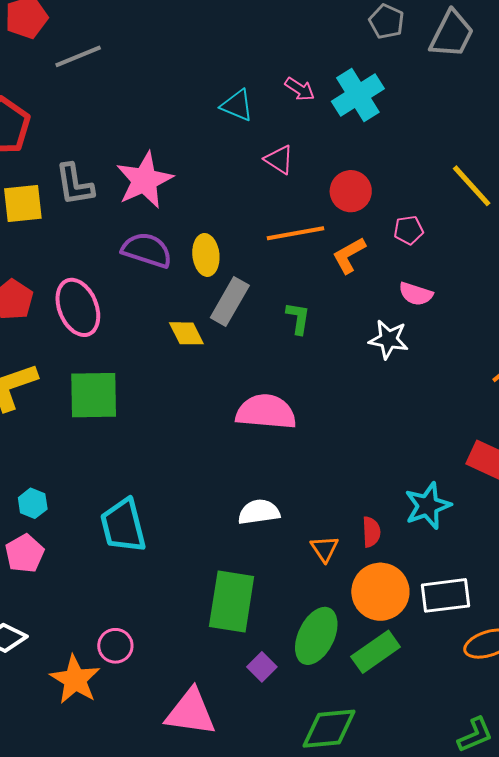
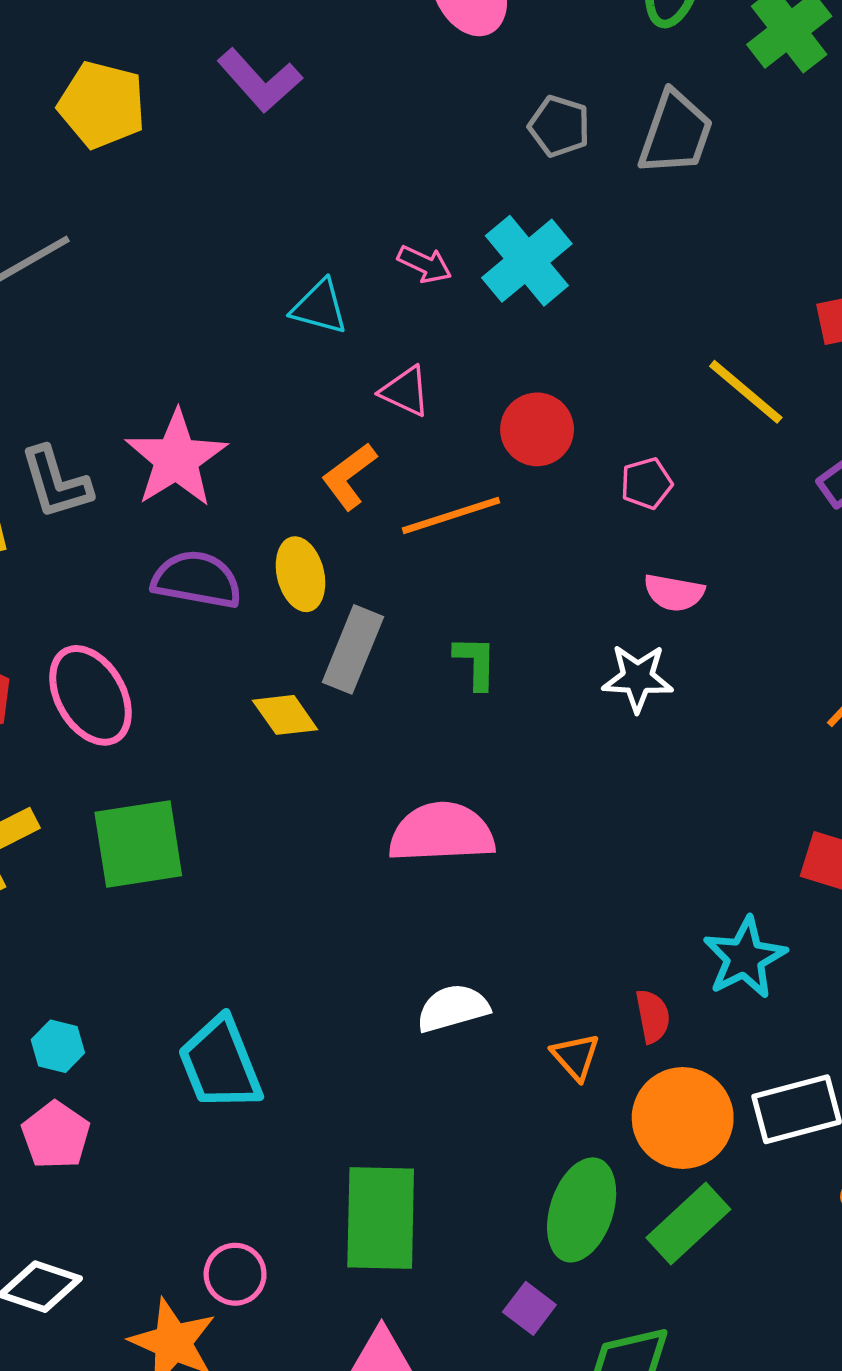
orange L-shape: (349, 255) -> (349, 476), moved
green rectangle: (232, 602) -> (381, 1218), moved
purple square: (262, 667) -> (529, 1308), moved

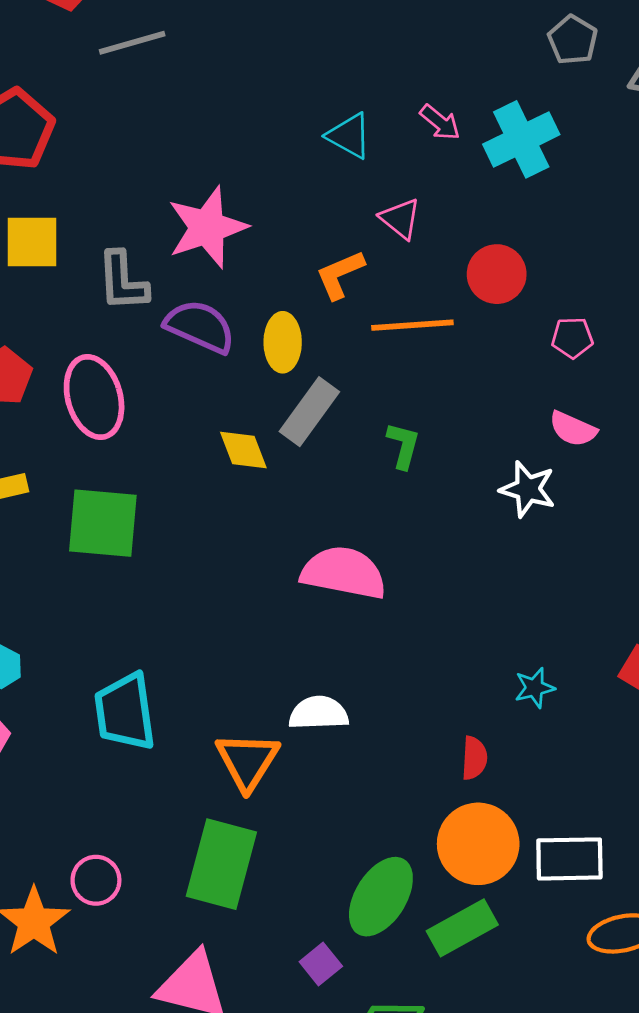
gray L-shape: (56, 483) -> (123, 281), moved
cyan star: (745, 958) -> (535, 688), moved, size x0.6
orange triangle: (576, 1057) -> (247, 761), moved, size x1.6

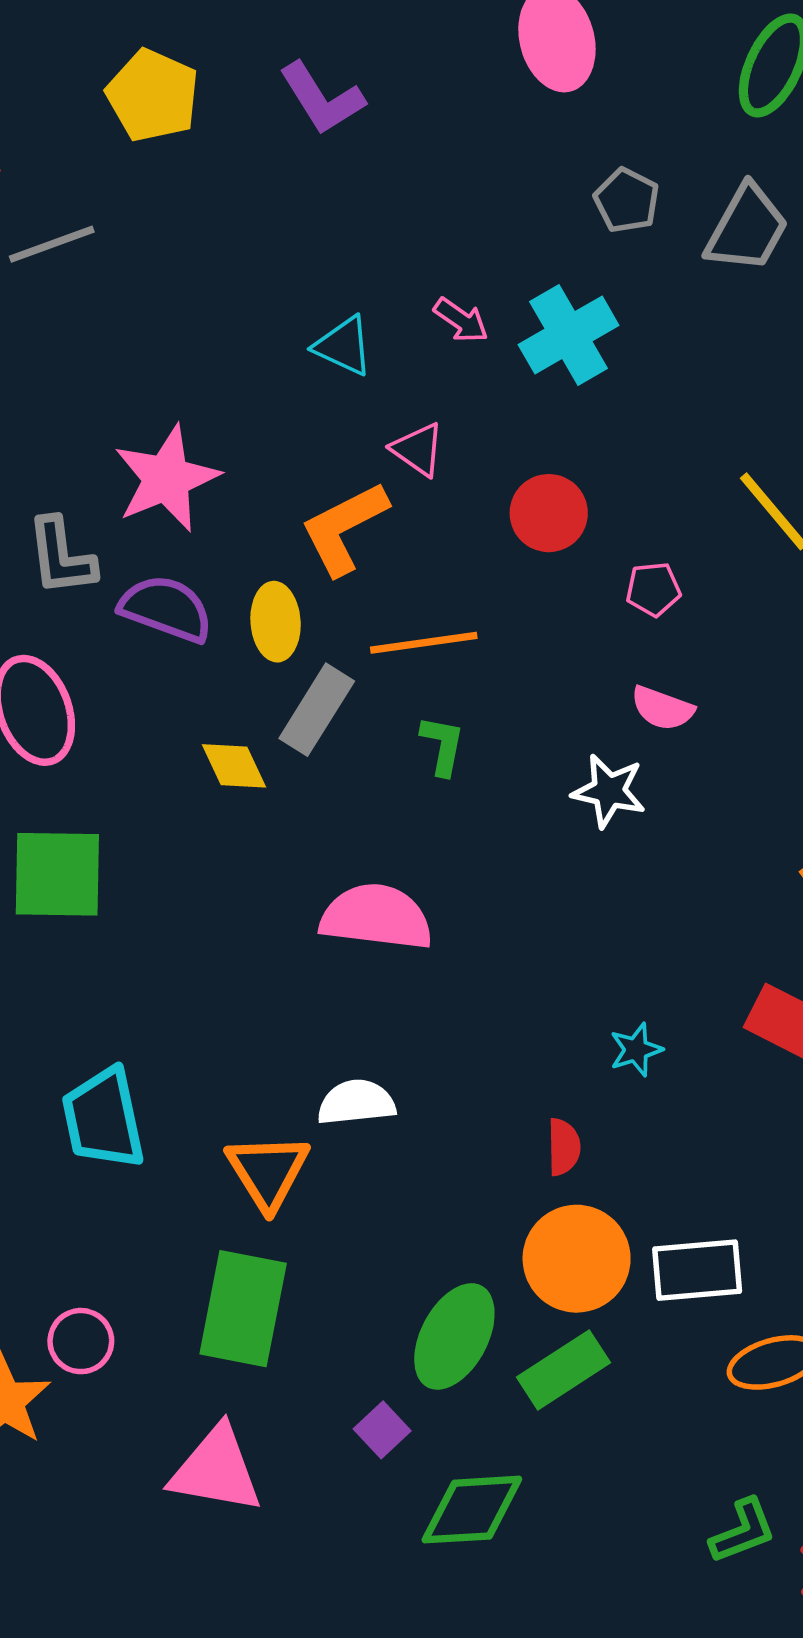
orange L-shape: (340, 275) -> (344, 528), size x1.4
orange line: (412, 325) -> (424, 643), moved

